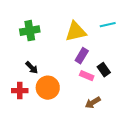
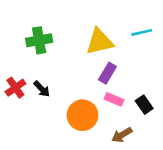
black rectangle: (104, 70) -> (144, 105), moved
orange circle: (48, 88) -> (82, 115), moved
red cross: (20, 91) -> (15, 88), moved, turned -35

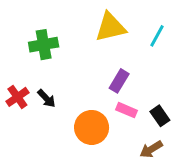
cyan line: (142, 32) -> (157, 36), turned -48
yellow triangle: (100, 42) -> (110, 27), moved
brown arrow: (122, 135) -> (151, 149), moved

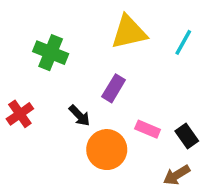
green cross: (44, 45) -> (51, 53), turned 32
purple rectangle: (119, 81) -> (114, 88), moved
black arrow: (46, 98) -> (80, 116), moved

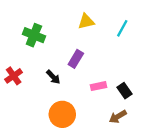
yellow triangle: (129, 32) -> (86, 22), size x0.7
pink rectangle: (148, 129) -> (98, 86), turned -35
orange circle: (107, 150) -> (62, 114), moved

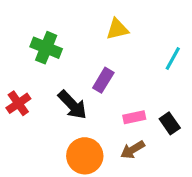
cyan line: (122, 28) -> (173, 59), moved
black arrow: (53, 77) -> (72, 105), size x1.5
brown arrow: (118, 117) -> (133, 150), moved

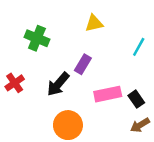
black arrow: (72, 105) -> (58, 84), turned 85
pink rectangle: (134, 117) -> (108, 94), size x1.5
brown arrow: (133, 150) -> (140, 125), moved

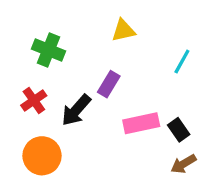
red cross: (15, 83) -> (34, 100), moved
orange circle: (68, 125) -> (42, 156), moved

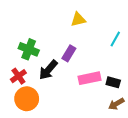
green cross: (49, 50) -> (29, 49), moved
red cross: (34, 100) -> (18, 76), moved
black rectangle: (179, 130) -> (113, 82), turned -40

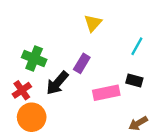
yellow triangle: (78, 19) -> (93, 23), turned -35
black rectangle: (113, 82) -> (134, 81), moved

